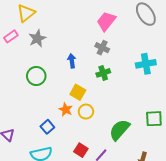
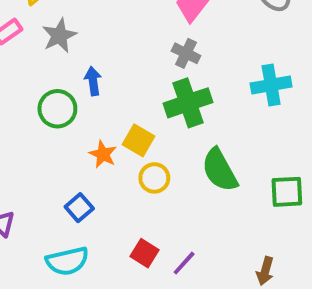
blue arrow: (72, 61) -> (93, 81), moved
green cross: (103, 73) -> (188, 103), size x1.6
orange star: (66, 110) -> (103, 154), moved
green semicircle: (119, 130) -> (220, 170), moved, turned -70

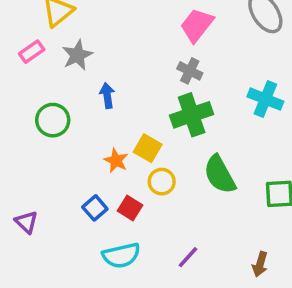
cyan cross: (271, 85) -> (265, 99), turned 32
green circle: (57, 109) -> (53, 120), moved
red square: (144, 253) -> (130, 208), moved
cyan semicircle: (67, 261) -> (121, 255), moved

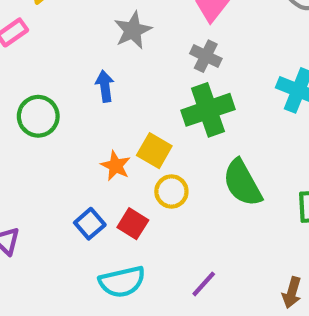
gray star: (77, 55) -> (133, 30), moved

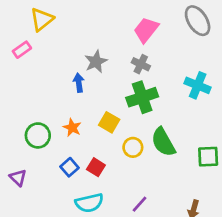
gray star: (133, 30) -> (96, 62), moved
green circle: (38, 116) -> (38, 135), moved
orange star: (116, 166) -> (72, 128), moved
yellow circle: (171, 191) -> (133, 147), moved

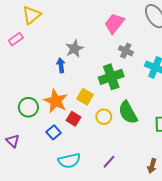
gray cross: (141, 64) -> (126, 51), moved
orange star: (72, 128) -> (56, 101), size x1.6
red square: (96, 167) -> (73, 119), moved

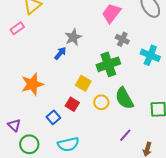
blue arrow: (61, 65) -> (60, 53), turned 48
orange star: (56, 101) -> (32, 84), moved, turned 30
green circle: (28, 107) -> (29, 144), moved
purple line: (109, 162) -> (125, 135), moved

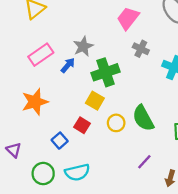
pink rectangle: (17, 28) -> (41, 55), moved, size x1.5
green cross: (108, 64) -> (106, 72), moved
green circle: (29, 144) -> (43, 174), moved

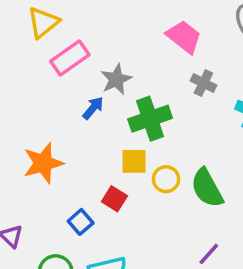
pink trapezoid: (128, 18) -> (184, 37), turned 90
pink rectangle: (41, 55) -> (70, 58), moved
yellow square: (95, 101) -> (134, 161), turned -30
yellow circle: (116, 123) -> (166, 179), moved

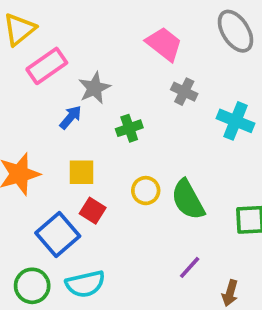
green cross: (150, 119) -> (129, 128), size x0.6
yellow square: (134, 161) -> (82, 172), moved
blue square: (81, 222) -> (58, 234), size x1.6

